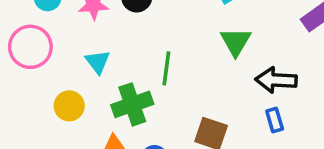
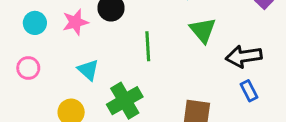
pink circle: (30, 47) -> (28, 68), size x0.6
green line: (166, 68) -> (148, 46), moved

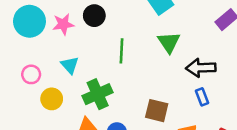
cyan circle: (35, 23) -> (29, 21), size x1.6
pink circle: (28, 68) -> (31, 74), moved

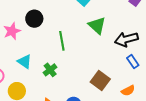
green cross: (98, 94) -> (50, 70), moved, size x0.6
brown square: (157, 111) -> (100, 81), turned 36

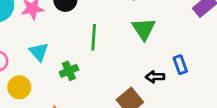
black arrow: (126, 39) -> (155, 77), moved, size x0.6
blue rectangle: (133, 62) -> (180, 65), moved

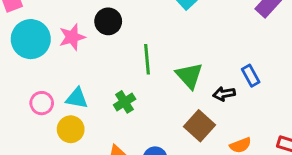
green triangle: (144, 29) -> (189, 76), moved
cyan triangle: (39, 52) -> (77, 98), moved, turned -30

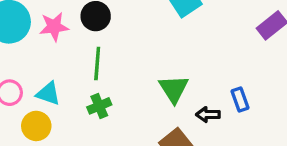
green line: (147, 59) -> (97, 64), moved

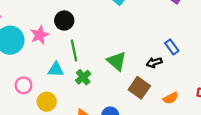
green triangle: (174, 89) -> (117, 61), moved
cyan triangle: (48, 94) -> (56, 69), moved

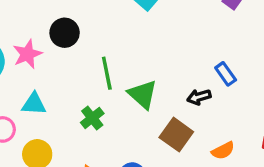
green line: (74, 50) -> (107, 73), moved
cyan triangle: (56, 69) -> (34, 104), moved

